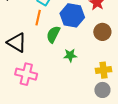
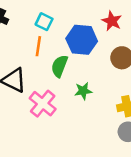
pink cross: (26, 74) -> (43, 104), moved, turned 30

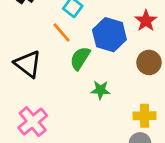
orange line: (38, 46) -> (62, 32), turned -60
pink cross: (43, 104) -> (33, 122), moved

